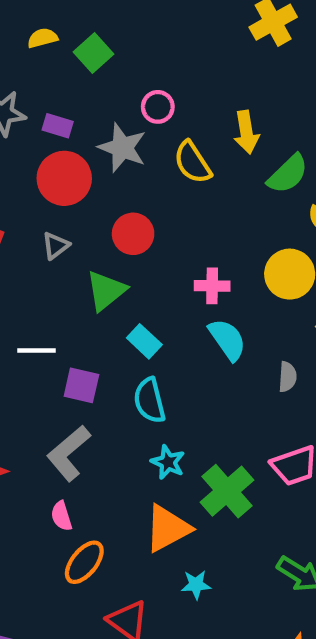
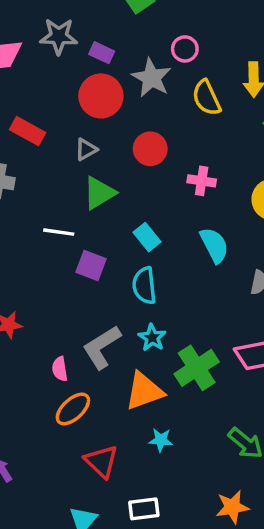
pink cross: (212, 286) -> (202, 181), moved
green triangle: (106, 291) -> (99, 193), moved
gray L-shape: (69, 453) -> (102, 347), moved

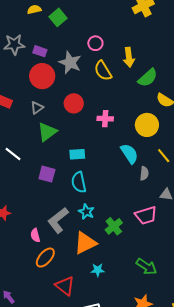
pink circle: (185, 49) -> (95, 43), moved
white line: (59, 232) -> (13, 154), moved, turned 36
cyan rectangle: (147, 237) -> (77, 154), turned -49
cyan semicircle: (214, 245) -> (129, 154), moved
green cross: (197, 368) -> (114, 226), size x0.7

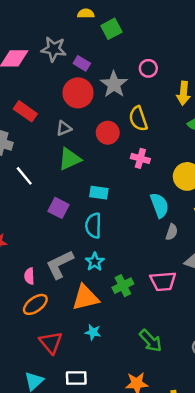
yellow semicircle: (103, 71) -> (138, 119), moved

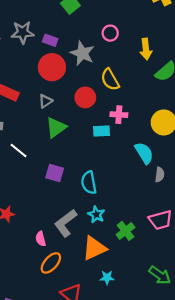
cyan rectangle: (99, 193) -> (102, 131), moved

